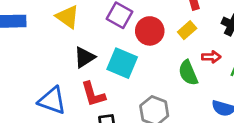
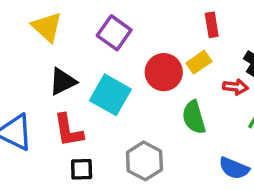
red circle: (150, 31) -> (164, 72), moved
red arrow: (211, 57) -> (236, 87), moved

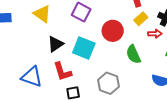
yellow rectangle: (199, 62) -> (141, 19), moved

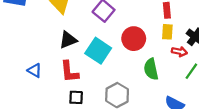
yellow rectangle: (141, 19) -> (167, 32), turned -56
blue triangle: (32, 77) -> (35, 70), size x0.6

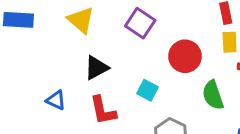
cyan square: (98, 51) -> (148, 90), moved, size x0.6
blue triangle: (35, 70) -> (56, 100), moved

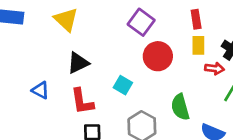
purple square: (140, 23) -> (141, 22), moved
green semicircle: (213, 95) -> (180, 107), moved

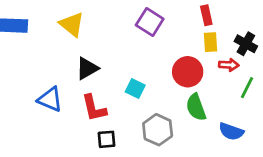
red circle: (158, 56) -> (188, 72), moved
blue triangle: (40, 90) -> (50, 99), size x1.4

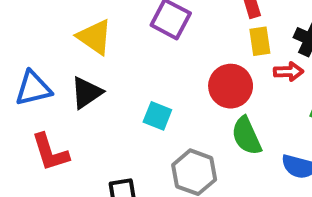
yellow triangle: (72, 24) -> (95, 37), moved
blue triangle: (50, 99) -> (33, 88), moved, turned -32
red L-shape: (94, 108) -> (50, 152), moved

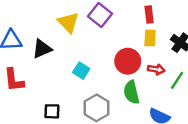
yellow triangle: (95, 37) -> (68, 22), moved
red arrow: (289, 72) -> (156, 69), moved

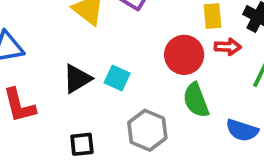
black triangle: (42, 49) -> (77, 79), moved
red arrow: (156, 69) -> (228, 47), moved

